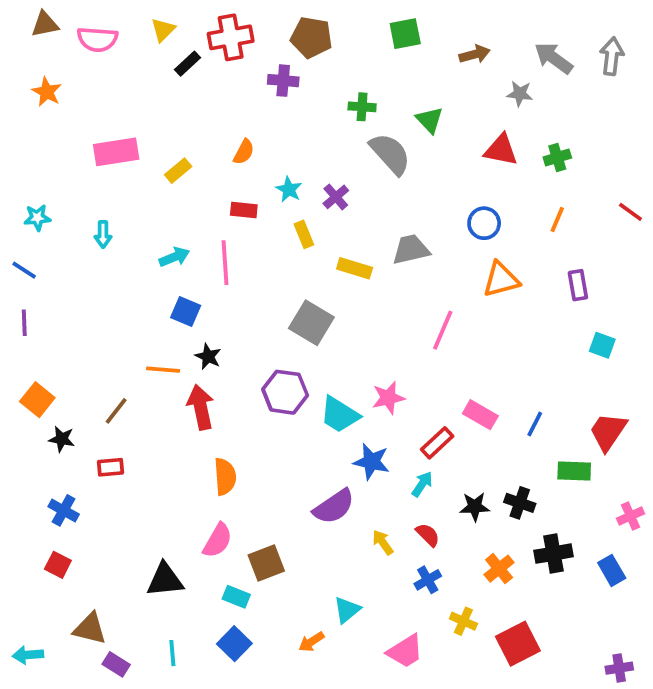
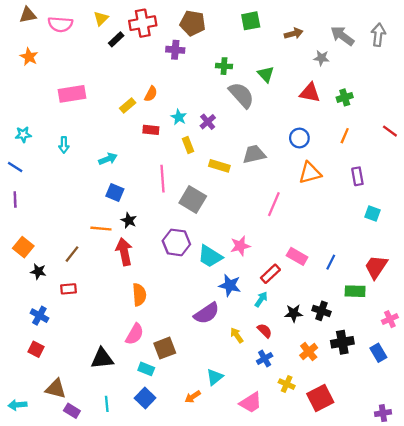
yellow rectangle: (178, 171) -> (128, 106), moved
pink line: (225, 263) -> (162, 179), moved

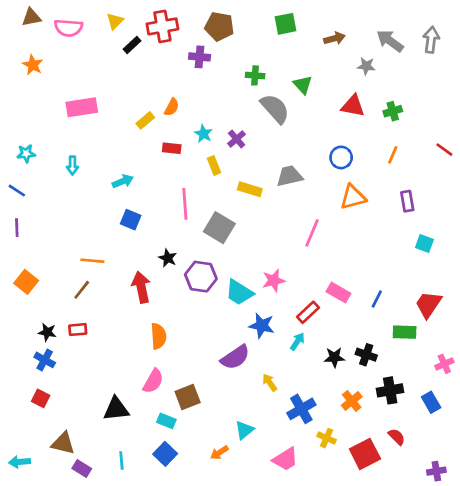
black star: (129, 220) -> (168, 258), moved
orange line: (101, 229) -> (92, 261), moved
black star: (38, 271) -> (47, 332), moved
red semicircle: (265, 331) -> (397, 437), moved
blue cross: (265, 359) -> (301, 409), size x1.5

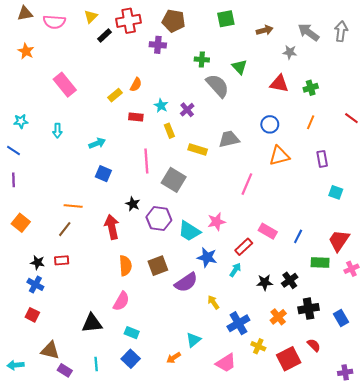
pink rectangle: (82, 107) -> (65, 85), turned 60
black cross: (366, 355) -> (290, 280), turned 35
pink cross: (444, 364) -> (351, 269), moved
brown square: (188, 397) -> (158, 266), moved

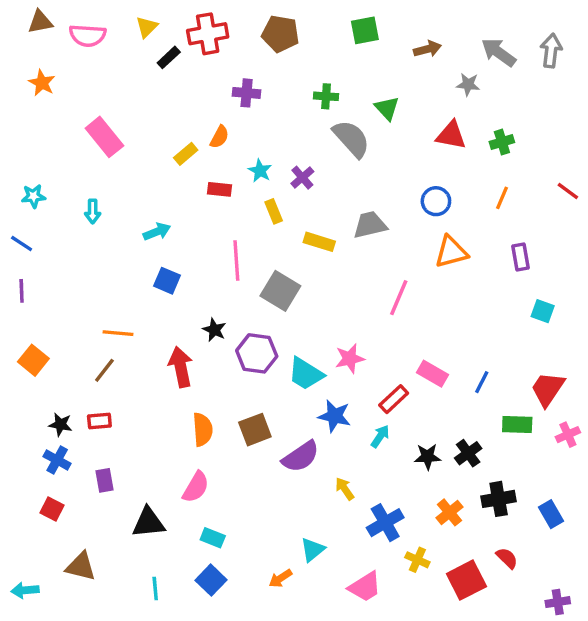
purple cross: (158, 45) -> (247, 93), moved
purple rectangle: (65, 370) -> (104, 480), moved, turned 48

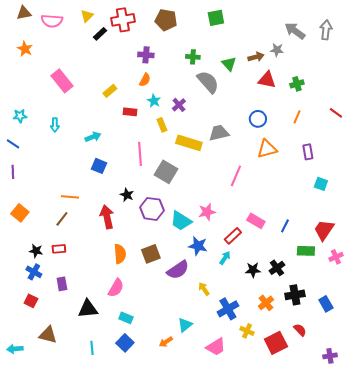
brown arrow: (428, 49) -> (256, 57), moved
orange semicircle: (219, 137) -> (145, 80), moved
yellow rectangle: (319, 242) -> (189, 143), size x1.4

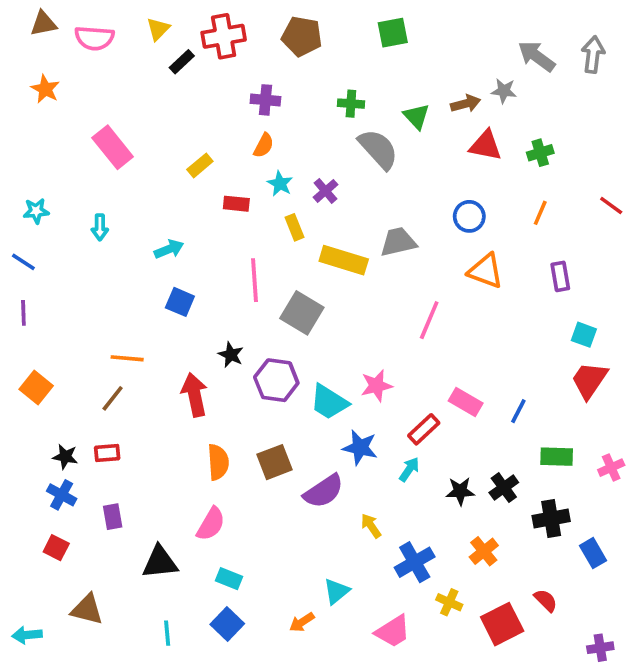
orange triangle: (267, 149) -> (486, 271), turned 35
red trapezoid: (324, 230) -> (589, 380), moved
black cross: (295, 295) -> (551, 518), moved

